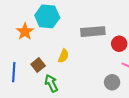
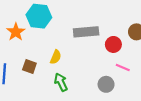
brown square: (38, 65) -> (29, 67), turned -32
green arrow: (51, 83) -> (61, 82), moved

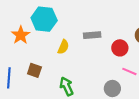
gray rectangle: (86, 32) -> (92, 35), size x0.7
yellow semicircle: (56, 57) -> (63, 47), moved

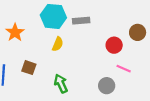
cyan hexagon: (44, 19) -> (53, 16), moved
gray rectangle: (92, 35) -> (81, 21), moved

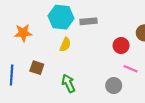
orange star: (15, 32) -> (23, 33), turned 30

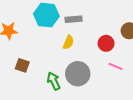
yellow semicircle: (65, 44) -> (68, 42), moved
gray circle: (114, 86) -> (78, 74), moved, size x1.5

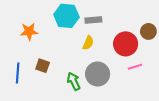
red circle: (106, 43) -> (126, 44), size x1.5
pink line: (115, 66) -> (135, 67), turned -40

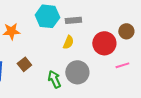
brown square: (43, 66) -> (24, 64), turned 32
pink line: (135, 67) -> (122, 65), moved

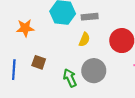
brown square: (24, 64) -> (39, 62), turned -32

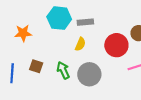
green arrow: (70, 78) -> (63, 70), moved

